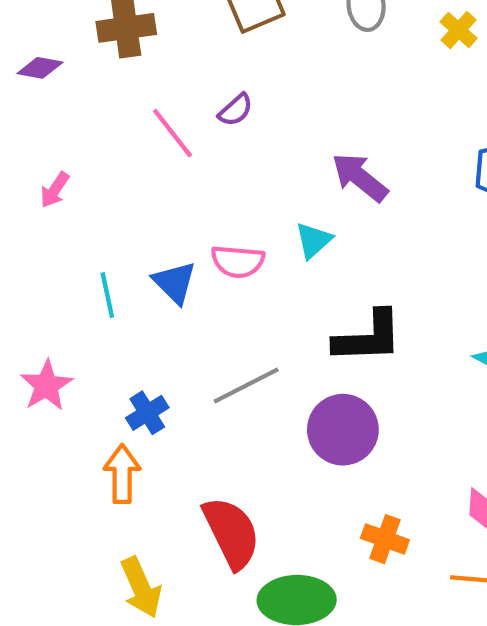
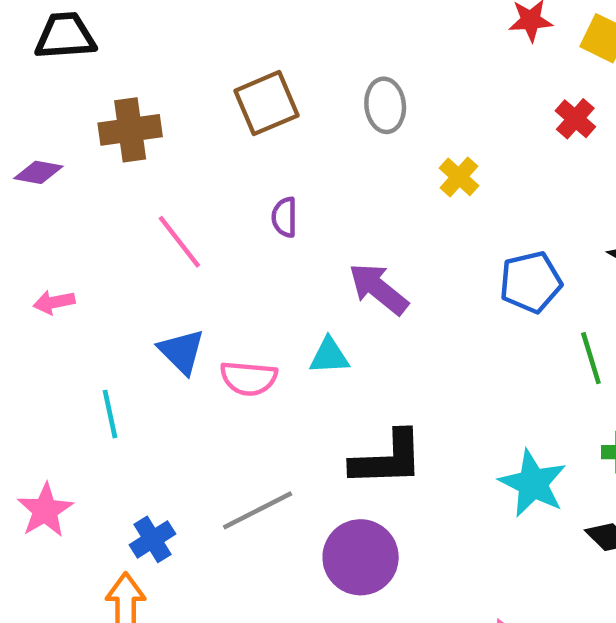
yellow cross: (459, 30) -> (459, 177), moved
purple semicircle: (236, 110) -> (284, 217), moved, turned 132
pink arrow: (55, 190) -> (54, 302), turned 45
cyan triangle: (313, 240) -> (329, 356), turned 39
blue triangle: (175, 282) -> (182, 351), moved

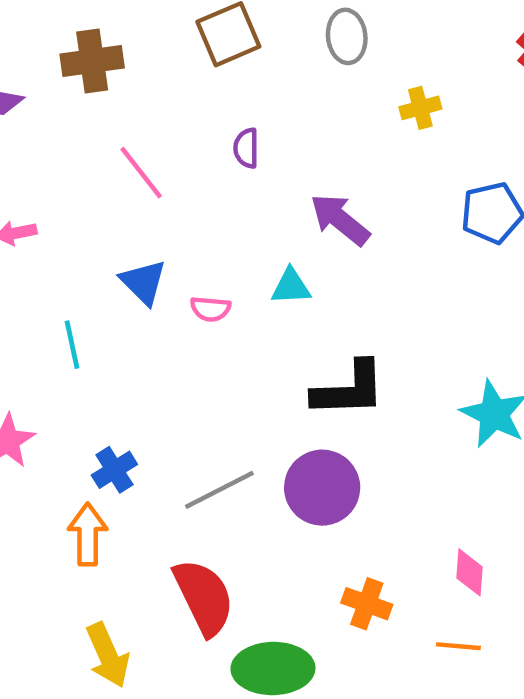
yellow cross: (459, 177) -> (420, 108), turned 33
pink semicircle: (249, 378) -> (210, 309), size x0.7
gray line: (258, 510) -> (219, 490), moved

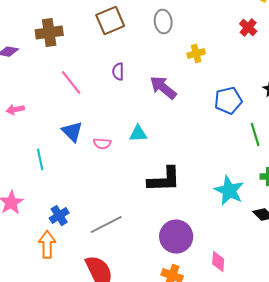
purple arrow: (340, 220) -> (163, 88), moved
purple circle: (322, 488) -> (176, 237), moved

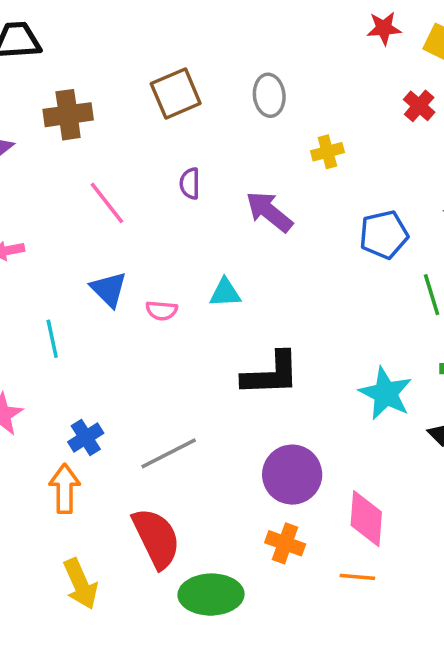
pink diamond: (218, 262) -> (366, 519), size x1.5

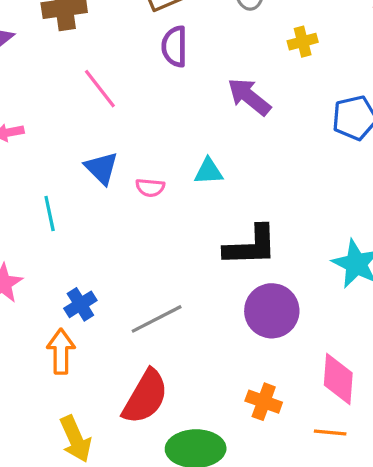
purple semicircle: (190, 183) -> (174, 46), moved, size x1.4
purple circle: (292, 475) -> (272, 311), moved
red semicircle: (156, 538) -> (145, 397), turned 56

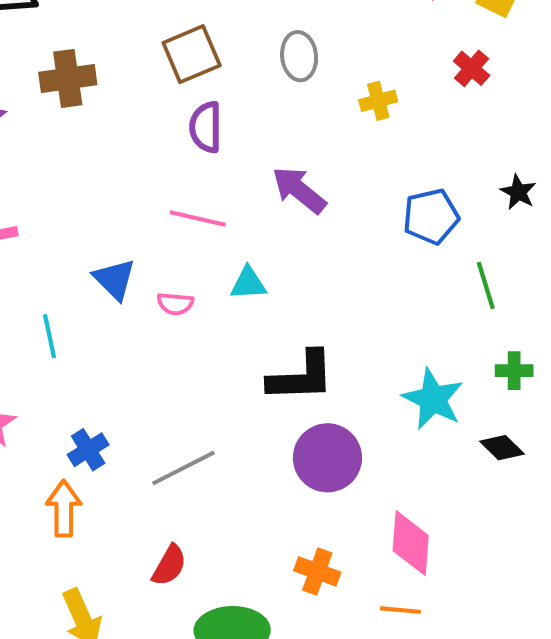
yellow cross: (303, 42) -> (378, 101), moved
pink line: (100, 89) -> (198, 218), moved, turned -39
red semicircle: (145, 397) -> (169, 565), size x0.6

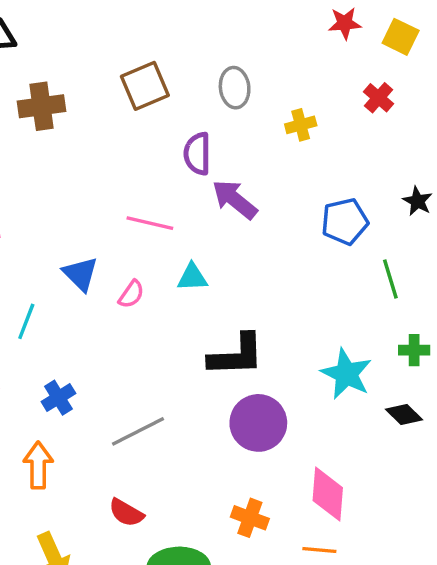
purple semicircle: (206, 127) -> (197, 154), moved
pink semicircle: (175, 304) -> (131, 294), turned -60
cyan line: (50, 336) -> (26, 321), turned 33
blue cross: (88, 450) -> (58, 398), moved
red semicircle: (169, 565) -> (126, 513), turned 90

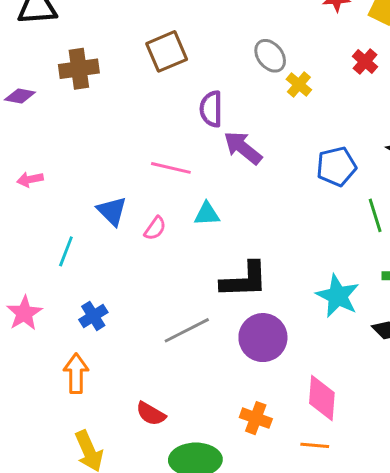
gray ellipse: (235, 88) -> (270, 56), moved, turned -32
yellow cross: (301, 125) -> (299, 85), turned -35
gray line: (138, 431) -> (187, 330), moved

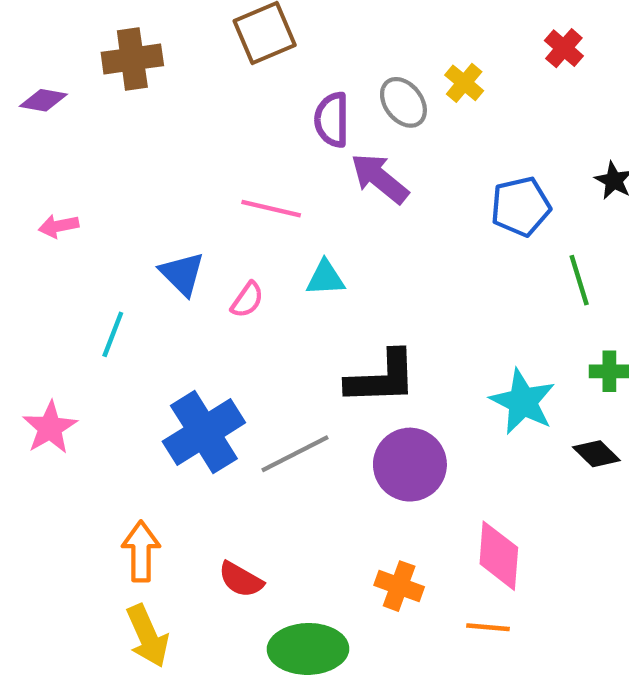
gray ellipse: (270, 56) -> (403, 102), moved
blue cross: (93, 316) -> (204, 432), moved, size x1.8
orange arrow: (76, 373) -> (141, 551), moved

